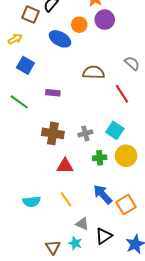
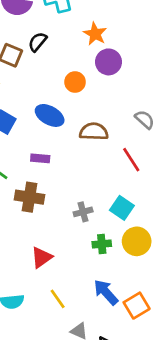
orange circle: (79, 25) -> (75, 82), moved
blue ellipse: (60, 39) -> (50, 115), moved
brown cross: (53, 133) -> (29, 197), moved
red triangle: (65, 166) -> (42, 257), moved, turned -36

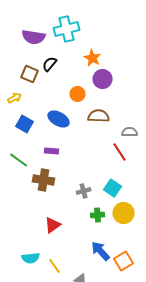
gray semicircle: (145, 119) -> (130, 132), moved, turned -42
brown semicircle: (94, 132) -> (99, 116), moved
yellow line: (58, 299) -> (55, 266), moved

